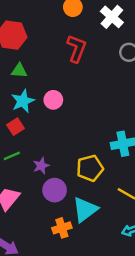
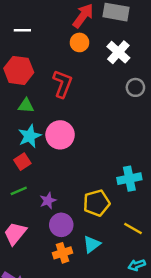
red L-shape: (77, 49) -> (62, 84), moved
pink circle: (53, 100) -> (60, 135), size x1.5
cyan triangle: (85, 210) -> (92, 244), size x0.7
orange cross: (62, 228) -> (62, 253), moved

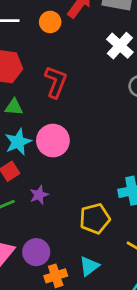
orange circle: (79, 42) -> (50, 22), moved
purple star: (48, 201) -> (39, 195), moved
purple circle: (61, 225) -> (36, 252), moved

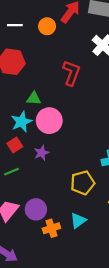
red L-shape: (56, 82) -> (71, 73), moved
green triangle: (14, 107) -> (34, 98), moved
purple star: (39, 195) -> (41, 153), moved

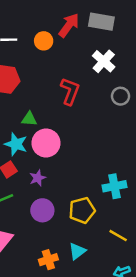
cyan star: (21, 122) -> (16, 144), turned -30
purple circle: (36, 209) -> (42, 210), moved

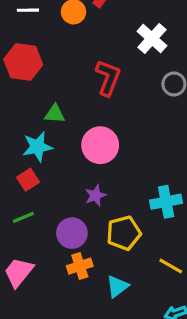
pink circle: (46, 143) -> (100, 145), moved
cyan star: (16, 144) -> (37, 147), turned -30
purple star: (38, 178) -> (95, 195), moved
orange cross: (48, 260) -> (80, 266), moved

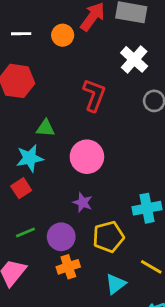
purple star: (95, 195) -> (83, 202), turned -30
green line: (23, 217) -> (25, 232), moved
cyan triangle: (117, 286) -> (116, 284), moved

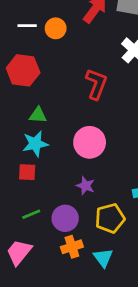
orange circle: (63, 35) -> (56, 28), moved
green triangle: (45, 128) -> (38, 115), moved
red square: (21, 188) -> (27, 172), turned 36
cyan triangle: (116, 284) -> (103, 258), moved, turned -30

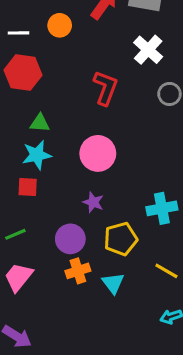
white line: (27, 26) -> (18, 33), moved
green line: (31, 214) -> (15, 234), moved

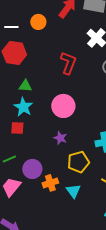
cyan star: (37, 155) -> (23, 107), turned -30
purple circle: (70, 239) -> (32, 169), moved

